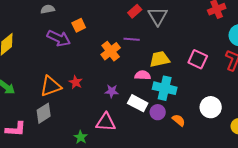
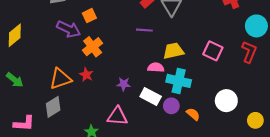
orange cross: (111, 51) -> (93, 47), moved

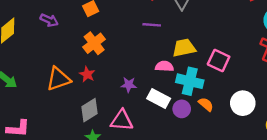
purple arrow: (69, 29) -> (49, 20), moved, size x0.7
pink square: (213, 51) -> (219, 60), moved
gray diamond: (53, 107) -> (89, 110), moved
orange semicircle: (193, 114) -> (206, 104), moved

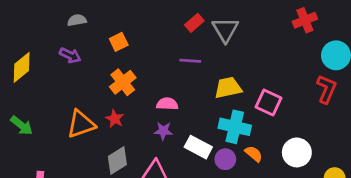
pink semicircle: (164, 66) -> (167, 104), moved

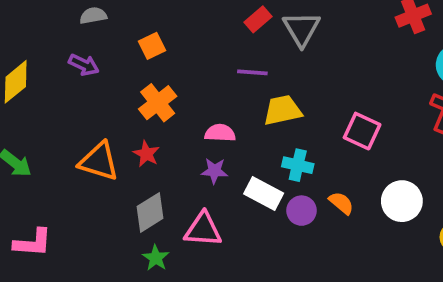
yellow trapezoid: (228, 88) -> (283, 110), moved
orange triangle: (81, 124) -> (99, 161), turned 36
cyan cross: (235, 127) -> (298, 165), moved, size x0.7

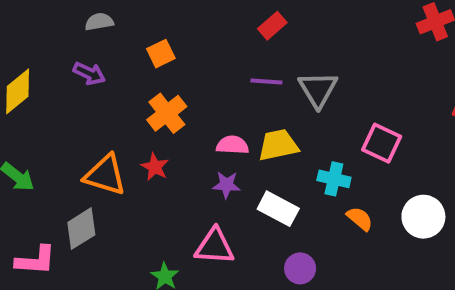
gray triangle: (302, 29) -> (318, 89), moved
yellow trapezoid: (283, 110) -> (278, 145), moved
cyan cross: (298, 165) -> (334, 179), moved
purple circle: (302, 211) -> (300, 268), moved
gray diamond: (150, 212) -> (81, 229), moved

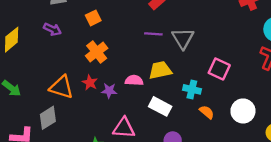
pink semicircle: (232, 145) -> (134, 80), moved
purple star: (226, 185) -> (109, 91), moved

